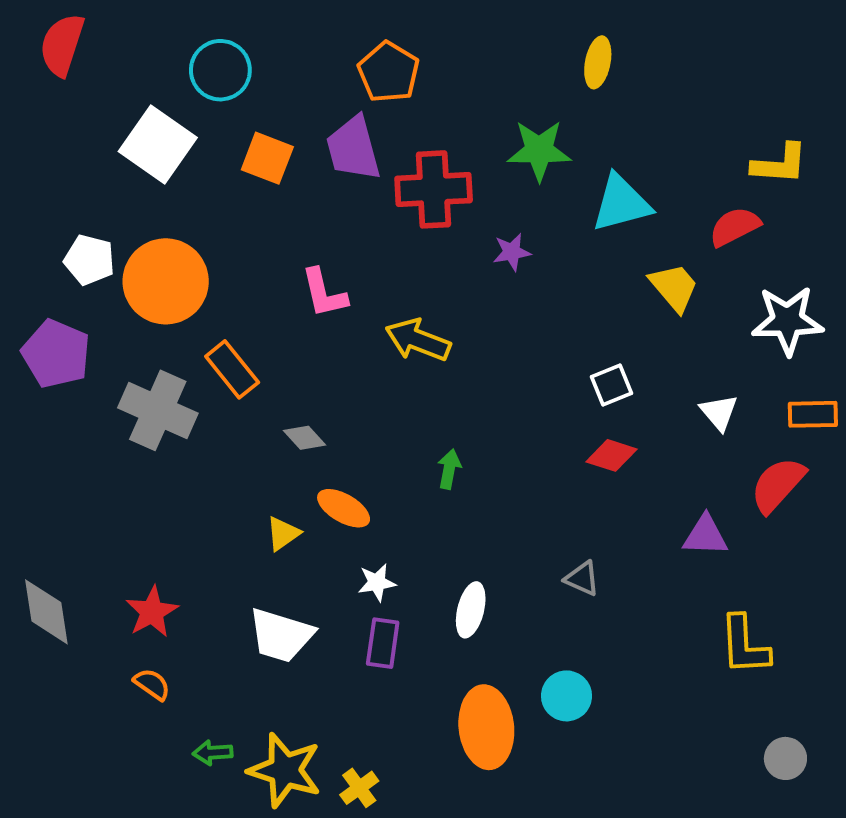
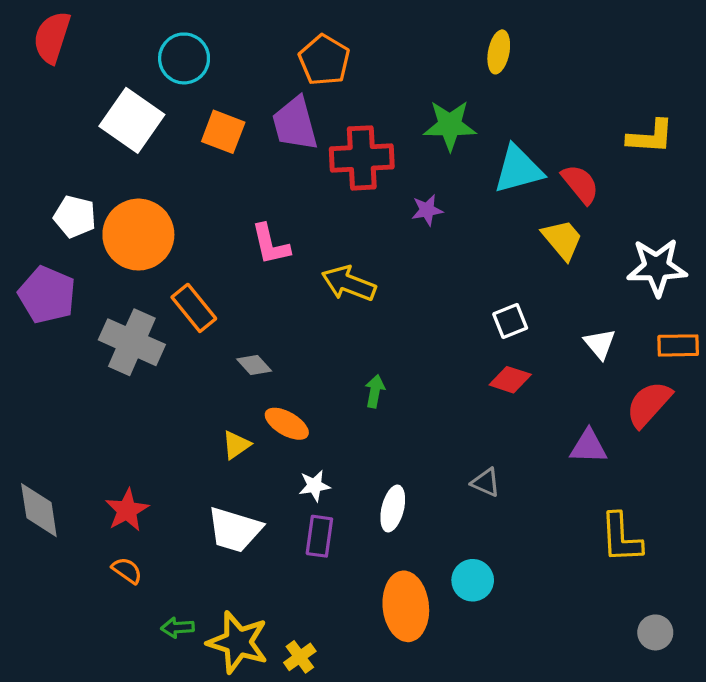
red semicircle: (735, 227) -> (580, 184), moved, turned 78

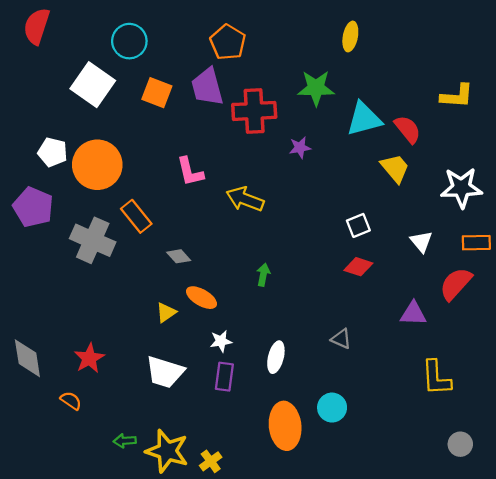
orange semicircle: (127, 570) -> (71, 401), moved

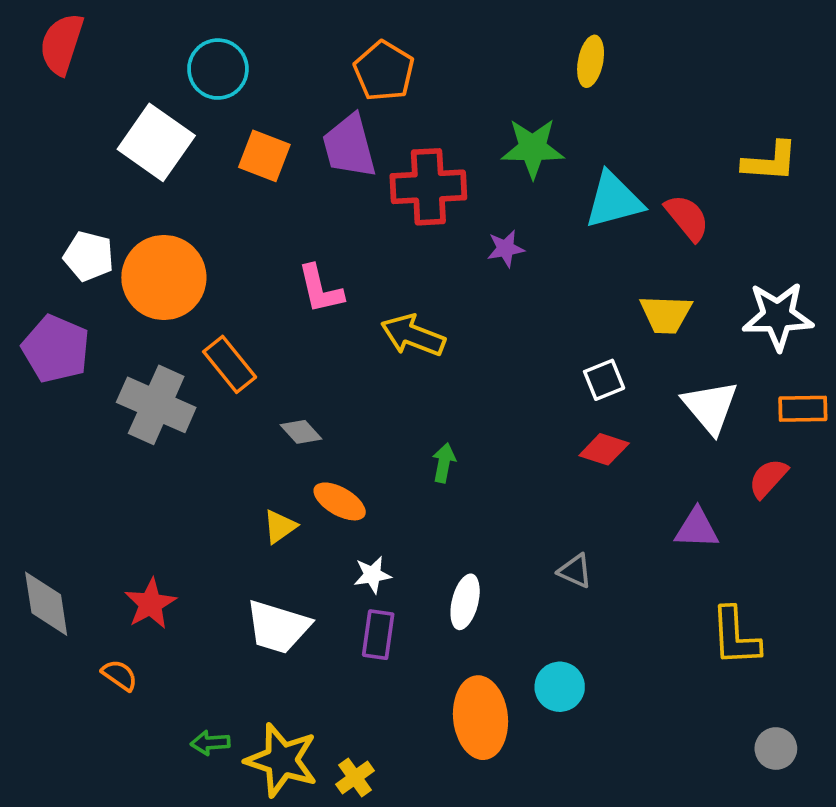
yellow trapezoid: (395, 168) -> (666, 314), moved, turned 132
white triangle: (421, 241) -> (710, 407), size x1.5
red semicircle: (456, 284) -> (768, 478), size x0.7

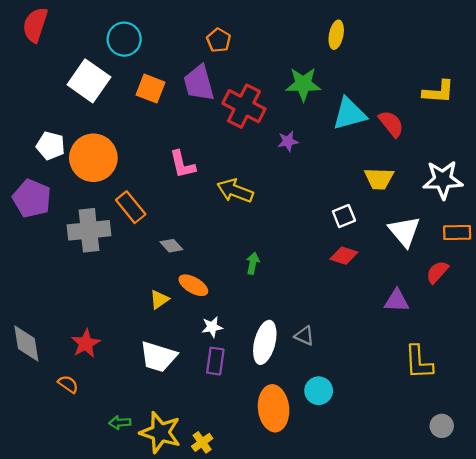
orange pentagon: (384, 71) -> (219, 40), size x0.7
red cross: (428, 187) -> (244, 106), turned 30
gray cross: (156, 405) -> (89, 230), turned -30
gray triangle: (575, 571) -> (304, 336), moved
white ellipse: (465, 602) -> (265, 342), size x1.4

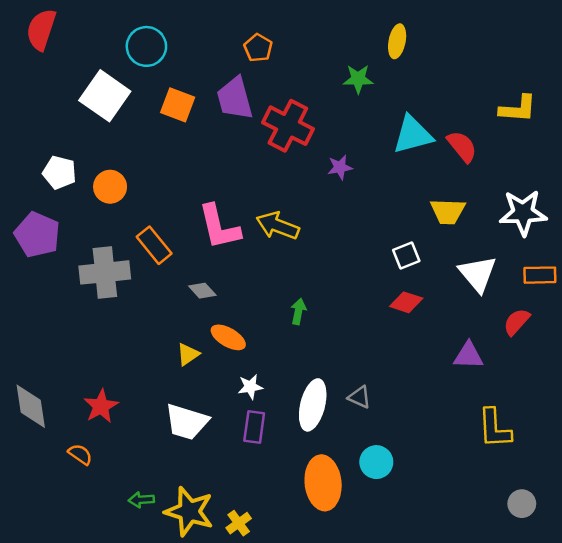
green star: (303, 84) -> (358, 79), moved, size x0.7
orange circle: (93, 158) -> (110, 187), size x0.6
pink L-shape: (182, 164) -> (219, 227), moved, size x1.4

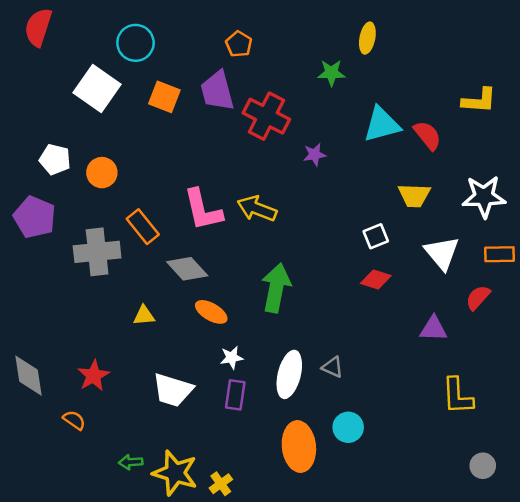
gray diamond: (202, 291) -> (187, 269), size x1.6
green arrow: (298, 311) -> (276, 288), size x2.0
yellow triangle: (188, 354) -> (144, 316), moved, turned 30

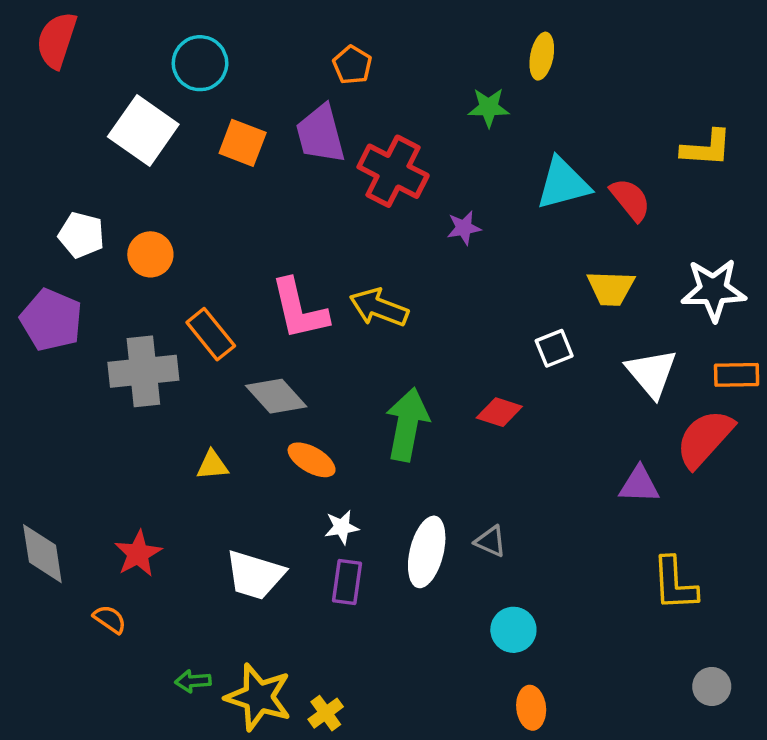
red diamond: (376, 280) -> (499, 412), moved
red semicircle: (478, 298) -> (705, 439), size x1.6
orange ellipse: (299, 447) -> (531, 708), moved, size x0.6

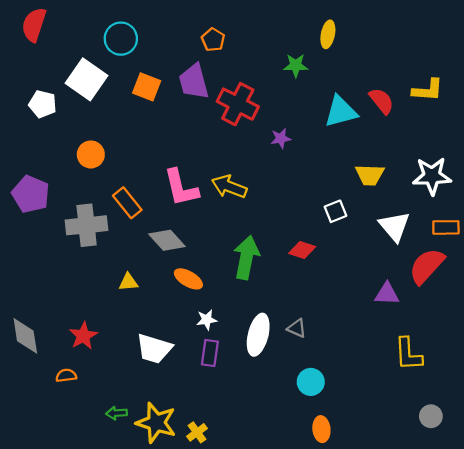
red semicircle: (630, 200) -> (382, 101), moved
white pentagon: (81, 235) -> (43, 104), moved
orange semicircle: (110, 619) -> (66, 375), turned -42

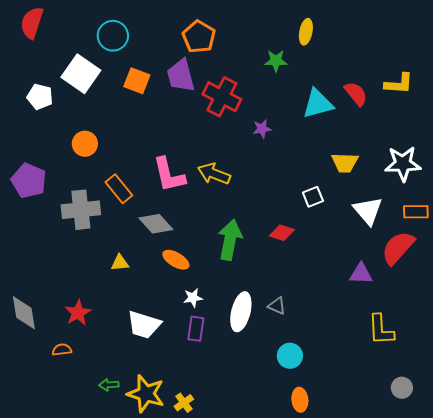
orange pentagon: (213, 40) -> (199, 37), size x1.5

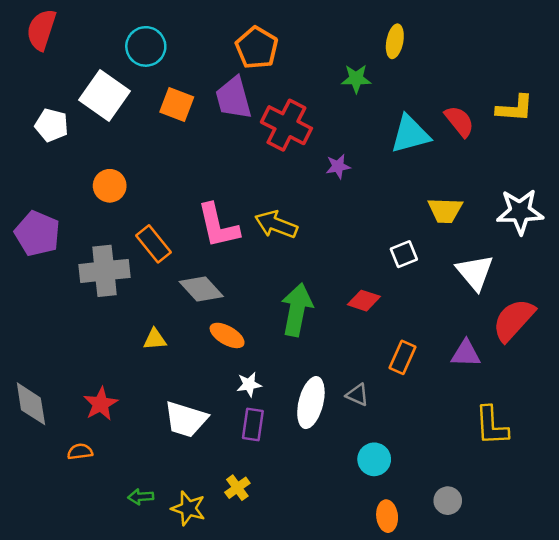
orange rectangle: (416, 212) -> (403, 357), moved, turned -65
gray circle: (402, 388) -> (448, 501), moved
yellow star: (146, 394) -> (188, 508), size x0.7
yellow cross: (184, 403) -> (237, 488), moved

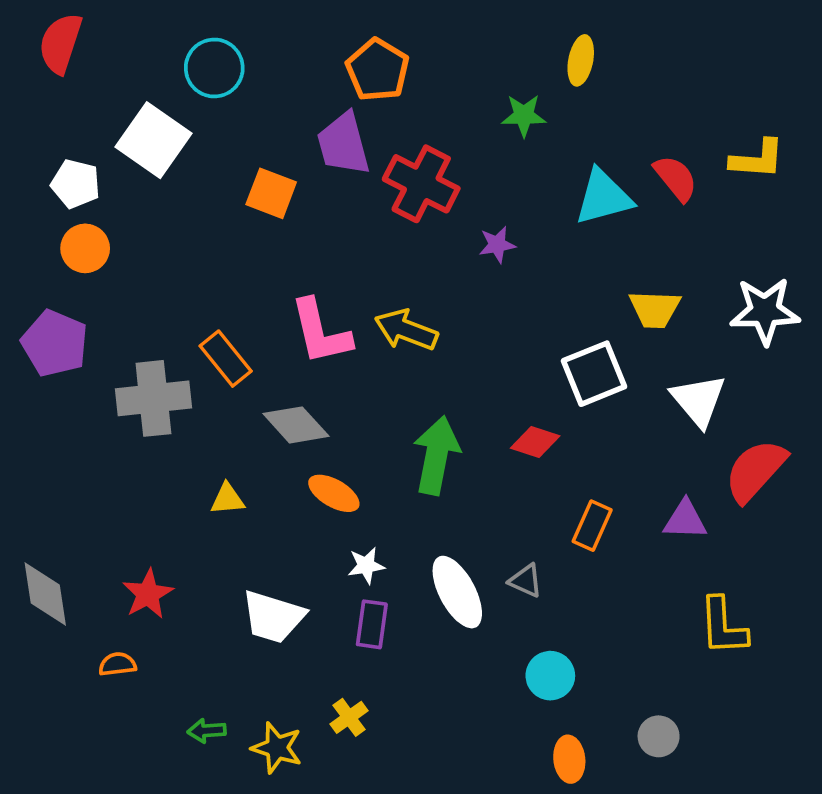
orange square: (177, 104) -> (271, 193), moved
orange circle: (110, 186) -> (85, 248), moved
white square: (404, 254) -> (594, 374), size x1.6
white ellipse: (311, 403) -> (457, 592), turned -42

